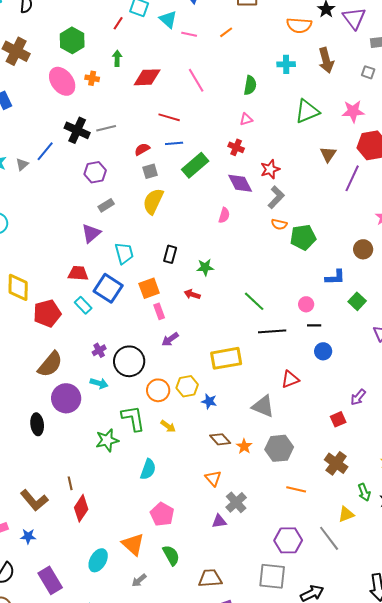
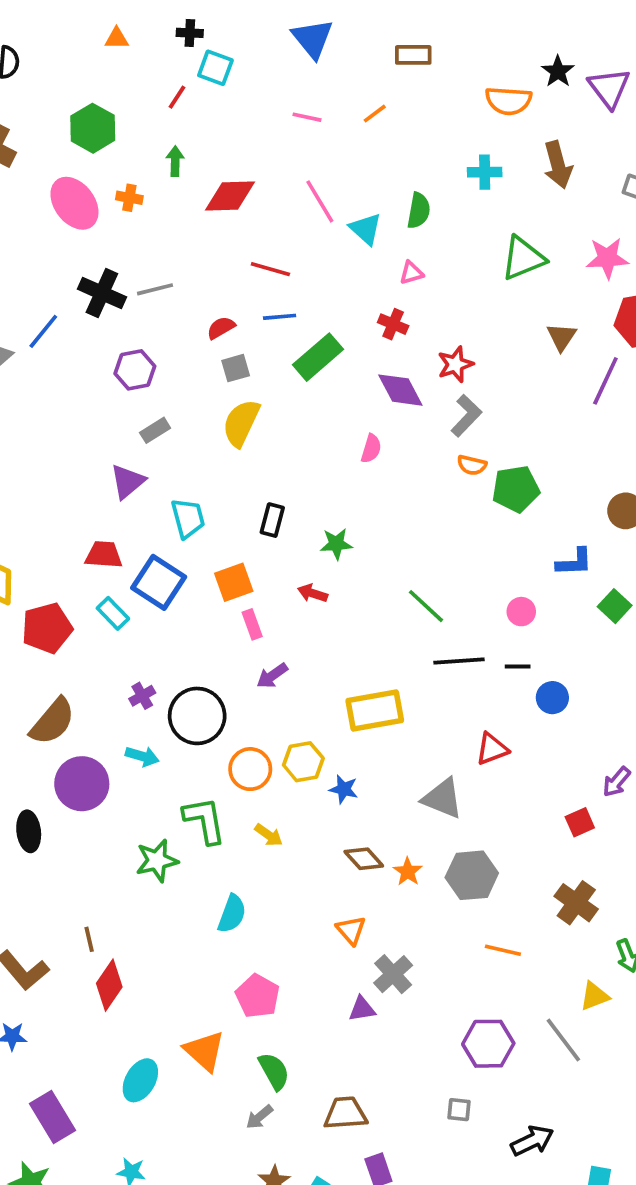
cyan triangle: (168, 19) -> (366, 229), moved
black line: (314, 325) -> (518, 667), moved
gray square: (272, 576) -> (459, 1110), size x0.5
gray arrow: (139, 580) -> (259, 1117), moved

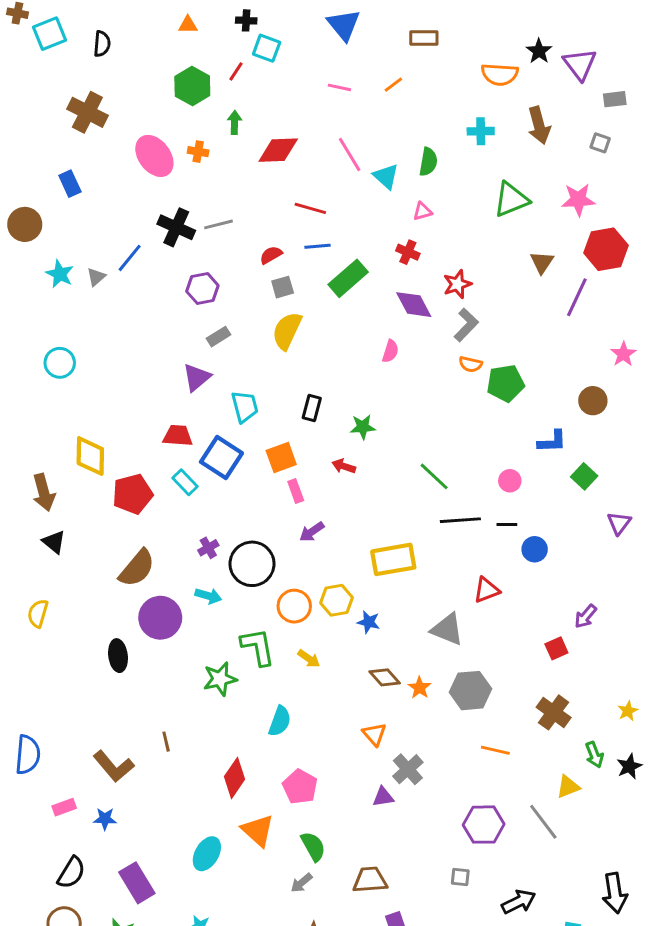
green hexagon: (93, 128) -> (192, 86), moved
red diamond: (109, 985) -> (235, 778), moved

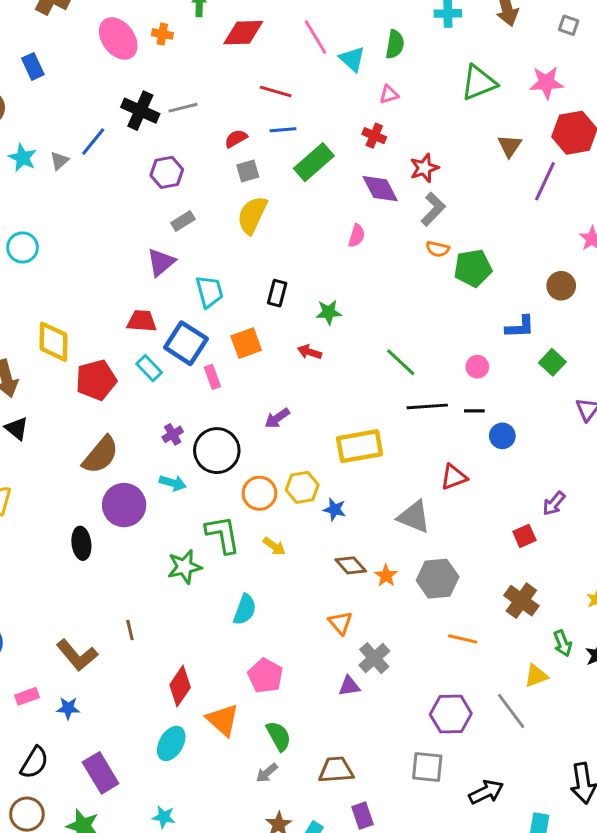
pink rectangle: (296, 491) -> (212, 377), moved
red diamond: (235, 778) -> (180, 686), moved
gray square: (460, 877) -> (427, 767), size x1.6

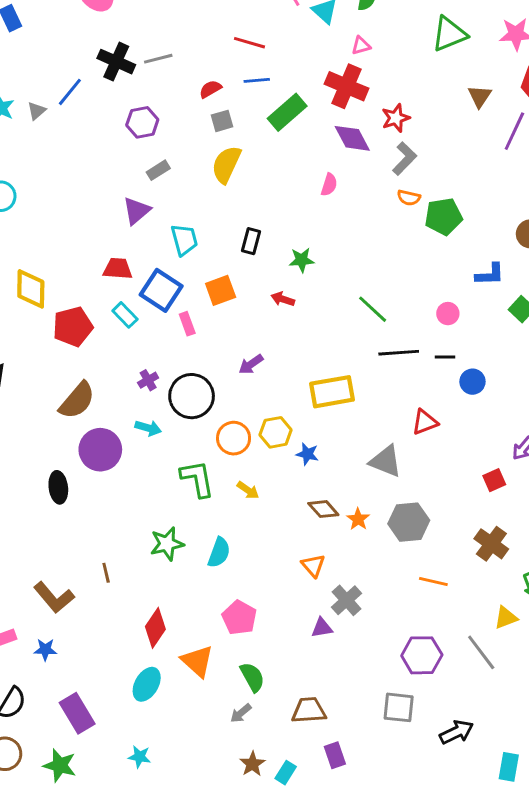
red cross: (374, 136) -> (346, 86), size x1.8
green star: (184, 567) -> (167, 544), moved

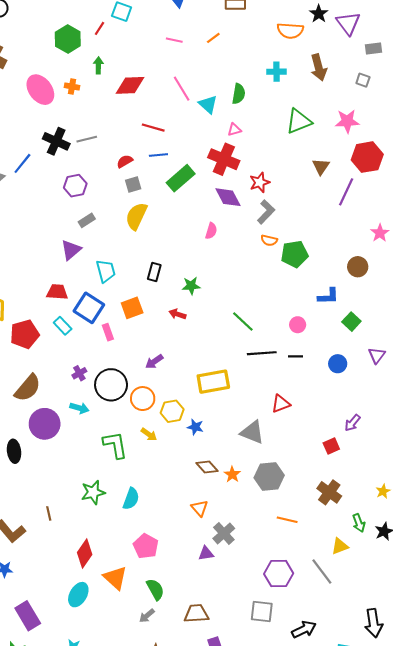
blue circle: (472, 382) -> (338, 364), moved
orange circle: (234, 438) -> (143, 399), moved
yellow arrow: (248, 490) -> (149, 434), moved

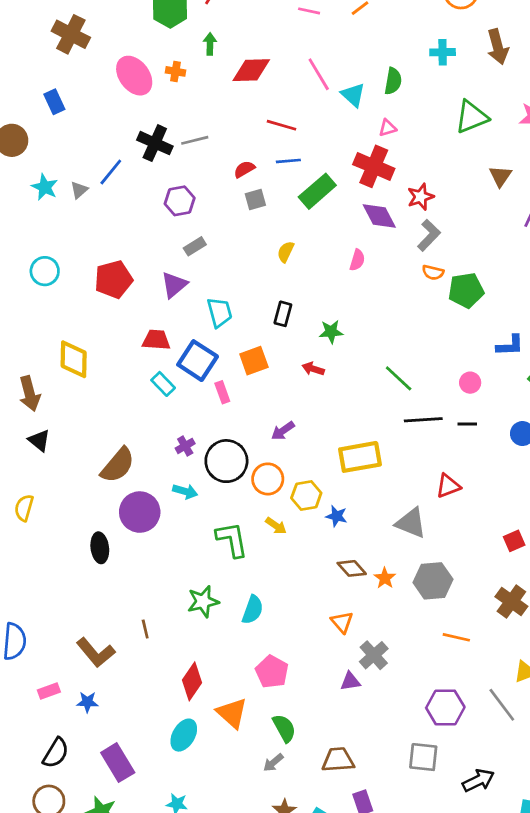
yellow semicircle: (136, 216) -> (286, 252), moved, size x0.6
red pentagon: (25, 334) -> (114, 279), moved

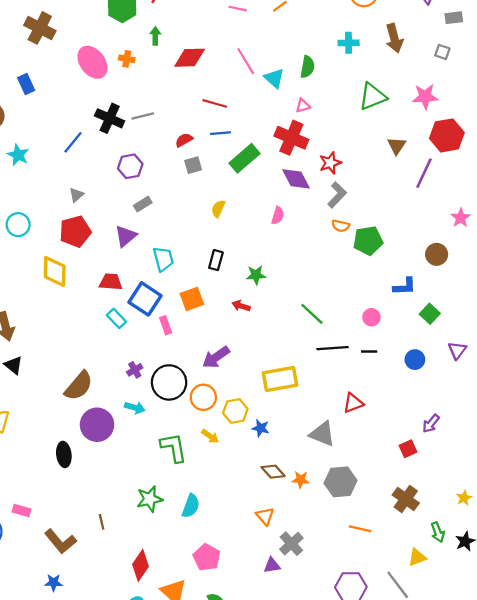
gray triangle: (79, 190) -> (76, 195), moved
yellow diamond: (74, 359) -> (55, 272), moved
purple arrow: (283, 431) -> (216, 357), size x1.4
orange star: (385, 578) -> (301, 480), turned -30
pink rectangle: (49, 691) -> (22, 510), moved, turned 36

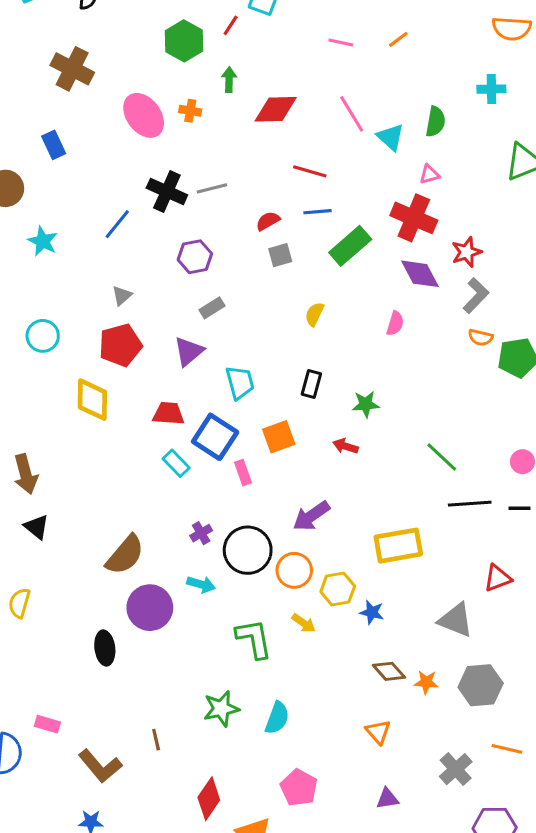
gray cross: (291, 544) -> (456, 769), moved

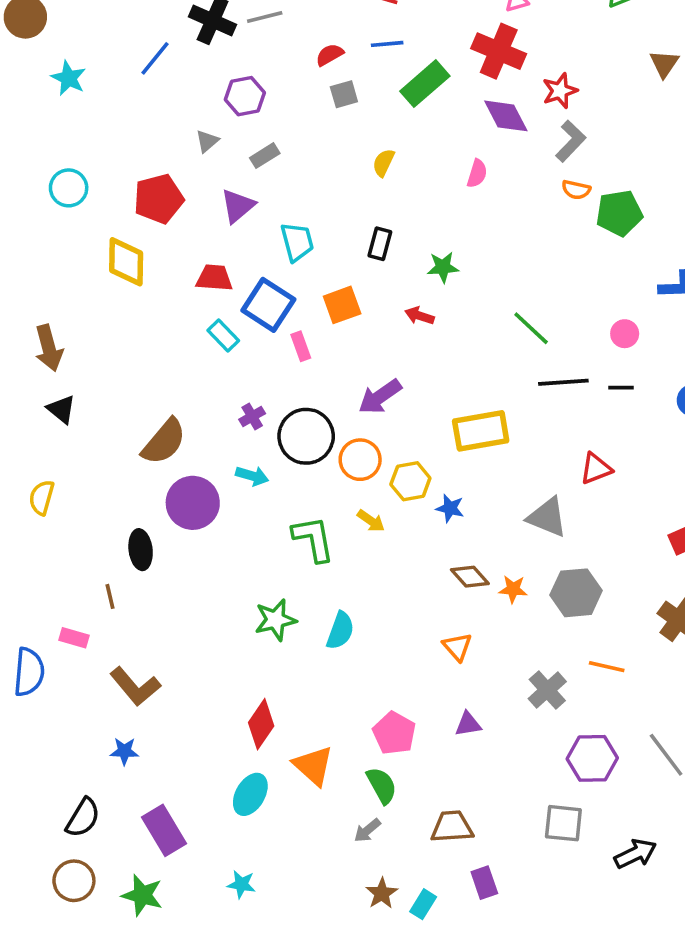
gray triangle: (122, 296) -> (207, 141), moved
brown line: (156, 740) -> (110, 596), moved
pink pentagon: (299, 788) -> (394, 733), moved

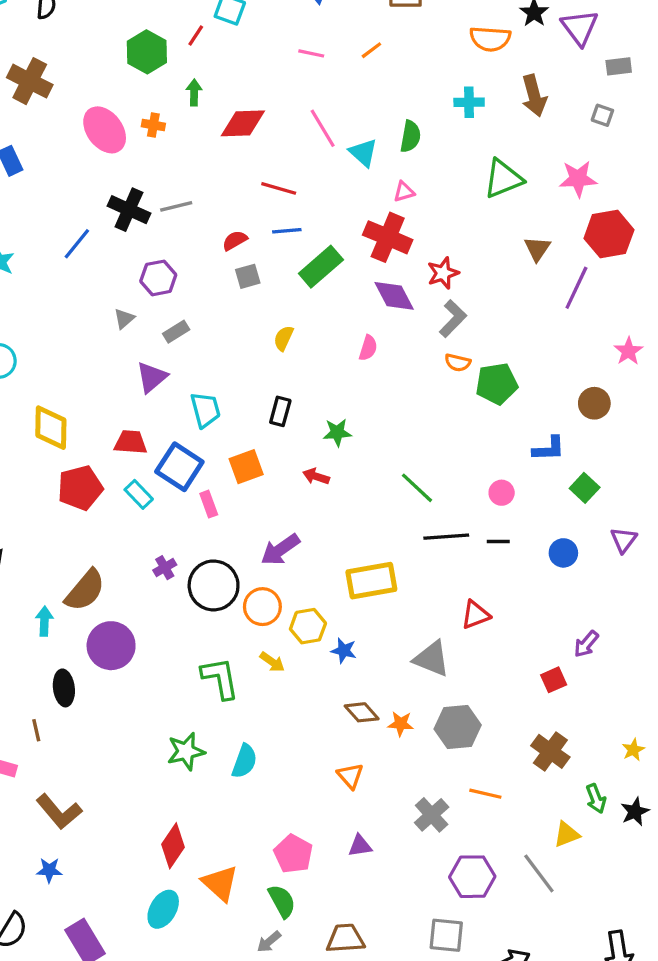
red pentagon: (159, 199) -> (80, 488), moved
cyan arrow: (252, 476) -> (44, 621), moved, turned -104

